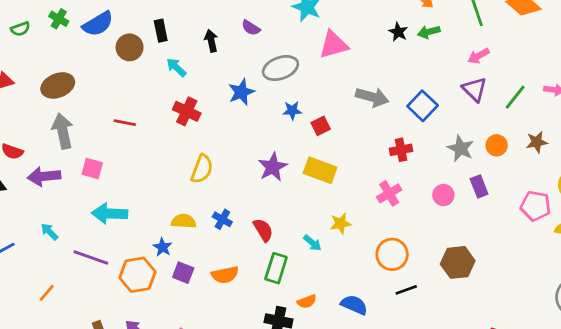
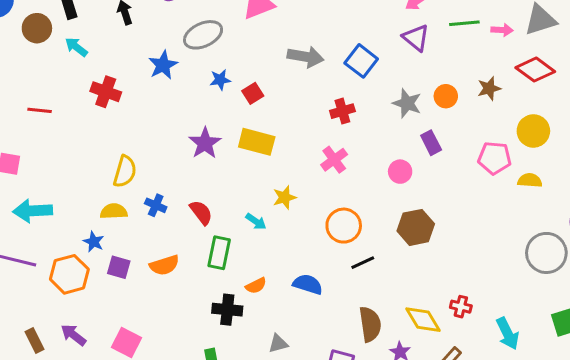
cyan arrow: (176, 67) -> (76, 47), moved
green line: (515, 97) -> (464, 23), moved, turned 52
yellow semicircle: (202, 169) -> (125, 171), moved
pink circle: (443, 195) -> (400, 172), moved

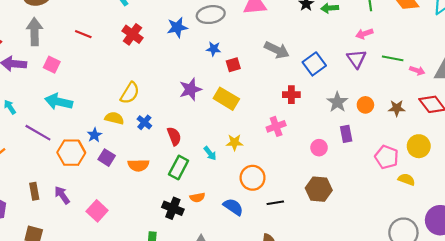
orange circle: (344, 226) -> (253, 178), moved

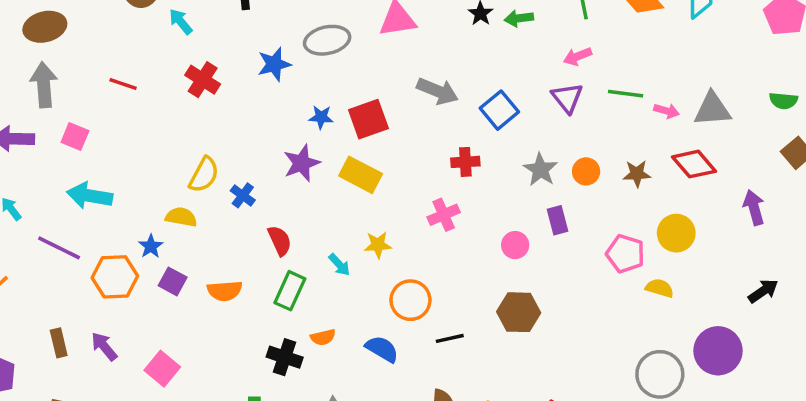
blue star: (214, 49) -> (321, 117), moved
red square: (233, 65) -> (368, 119), size x1.6
blue cross: (144, 122) -> (243, 195), moved

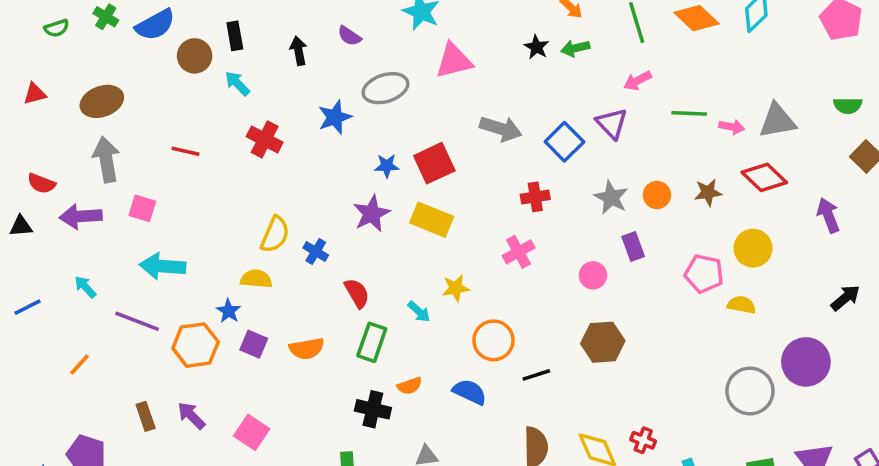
purple triangle: (567, 98) -> (612, 123), moved

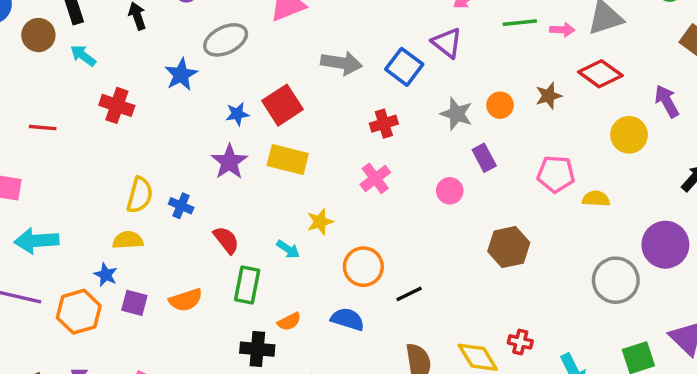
yellow circle: (753, 248) -> (629, 135), moved
brown hexagon: (603, 342) -> (509, 247), moved

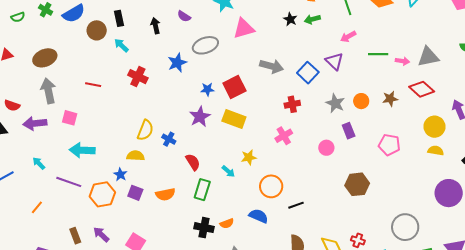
yellow semicircle: (596, 199) -> (436, 151), moved
gray circle: (616, 280) -> (405, 227), moved
orange semicircle: (289, 322) -> (227, 224), moved

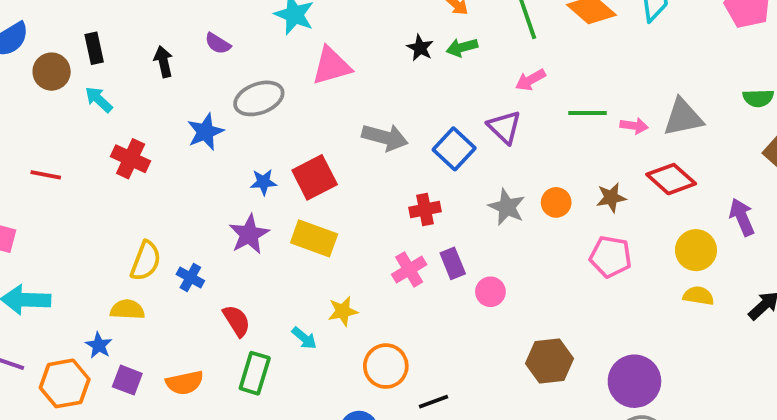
purple rectangle: (349, 131) -> (453, 263), moved
pink pentagon: (389, 145) -> (611, 257), moved
purple circle: (449, 193) -> (634, 381), moved

